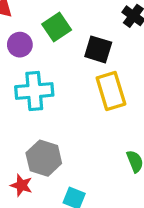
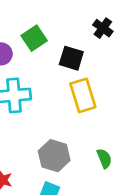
gray hexagon: (44, 158) -> (54, 156), moved

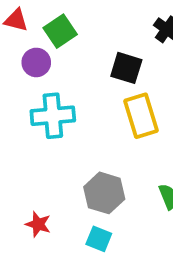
green square: (34, 38) -> (60, 31), moved

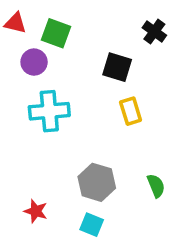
green square: (60, 31) -> (56, 33), turned -36
yellow rectangle: (141, 116) -> (131, 111), size x0.7

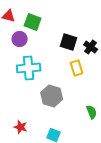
black cross: (154, 32) -> (91, 47), moved
gray hexagon: (97, 182) -> (52, 96), moved

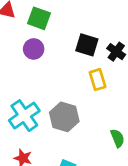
purple circle: (20, 39) -> (34, 49), moved
cyan cross: (29, 68) -> (24, 116), moved, turned -30

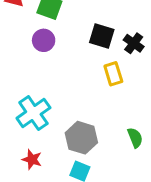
gray hexagon: (64, 117) -> (81, 138), moved

